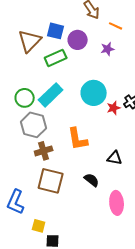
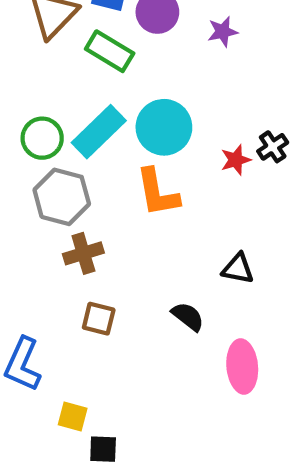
green rectangle: (56, 58) -> (110, 51), turned 55
cyan circle: (94, 93) -> (164, 127), moved
orange L-shape: (78, 139) -> (157, 193), moved
brown square: (51, 181) -> (99, 319), size x0.6

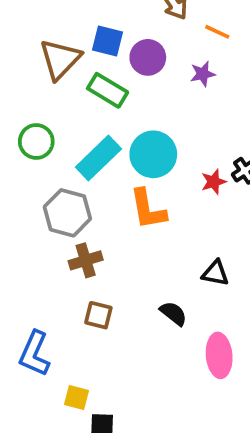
green circle: (42, 138) -> (36, 142), moved

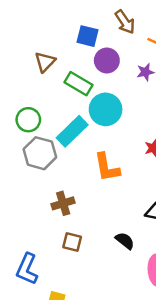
blue square: (108, 41) -> (88, 36), moved
brown triangle: (60, 59) -> (45, 62), size x0.7
cyan circle: (153, 154) -> (106, 109), moved
gray hexagon: (67, 213) -> (40, 153), moved

